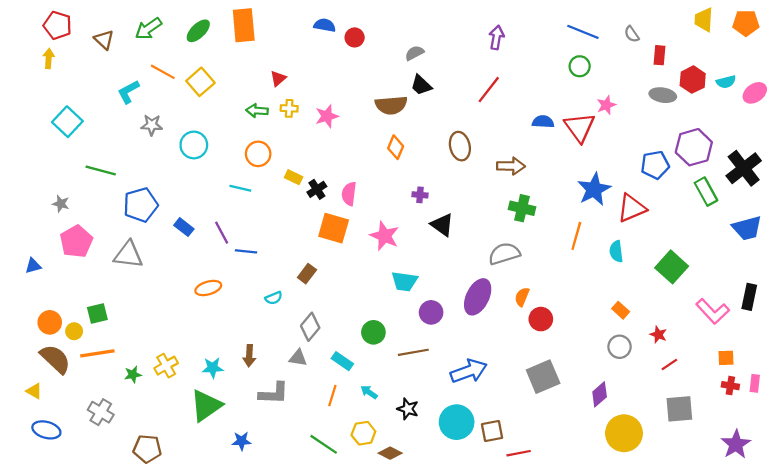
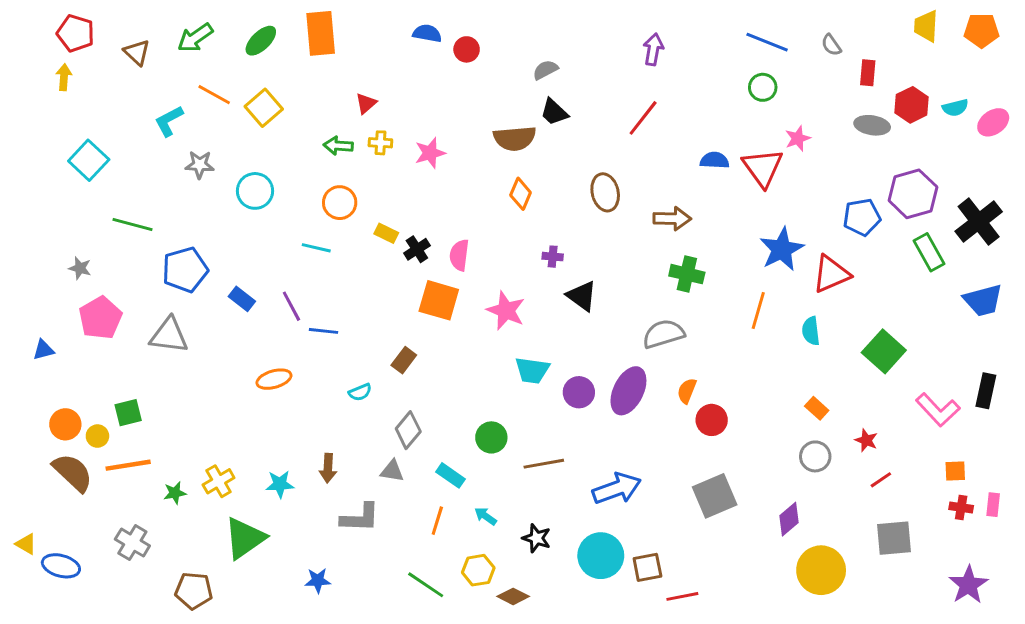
purple circle: (431, 312) -> (579, 392), moved
yellow triangle: (34, 391) -> (26, 544), moved
green triangle: (206, 406) -> (245, 538), moved

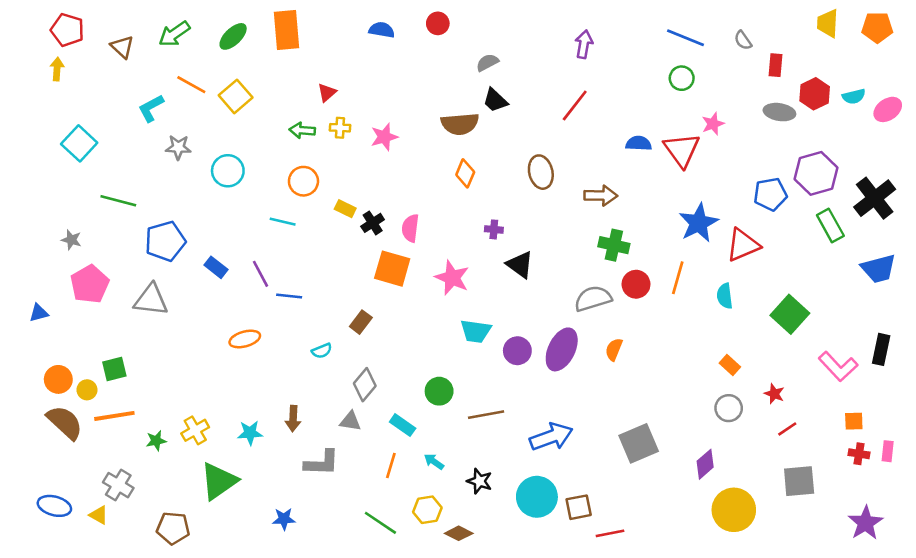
red circle: (467, 49) -> (438, 23), moved
red circle: (712, 420) -> (636, 284), moved
yellow triangle: (26, 544) -> (99, 515), moved

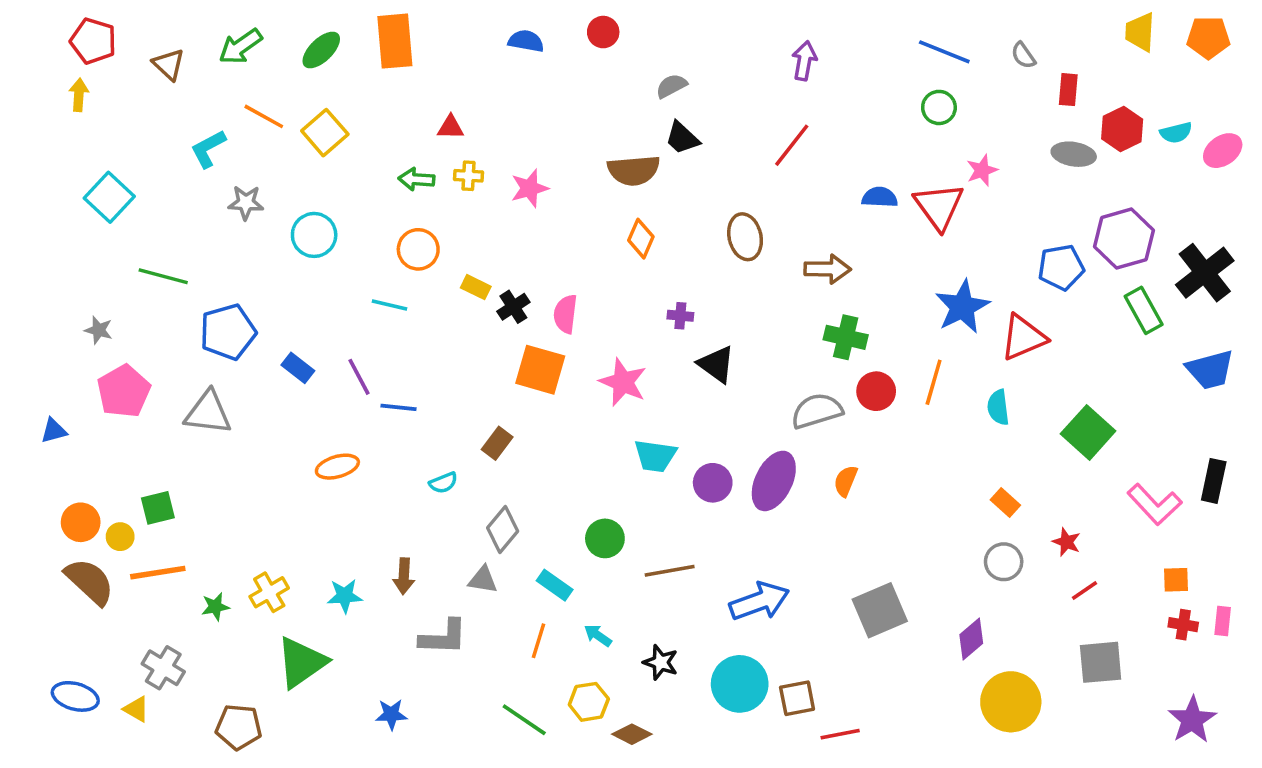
red triangle: (327, 93) -> (451, 127), turned 42

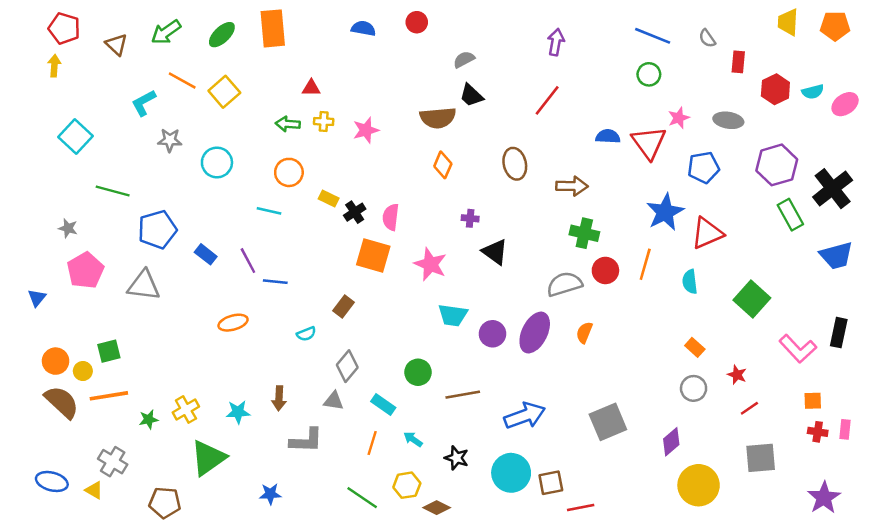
gray ellipse: (1074, 154) -> (728, 120), moved
blue pentagon: (1061, 267) -> (704, 167), moved
blue triangle: (54, 431) -> (37, 298), turned -36

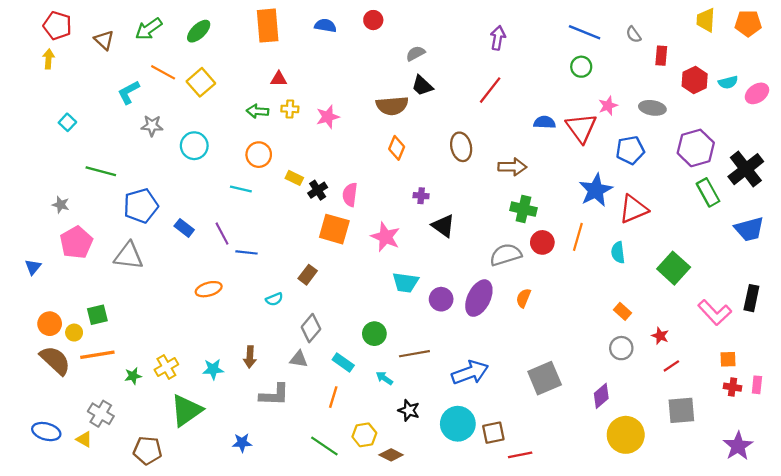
orange rectangle: (273, 28) -> (268, 26), moved
cyan square: (75, 136) -> (67, 122), size x0.6
cyan arrow: (413, 439) -> (384, 378), moved

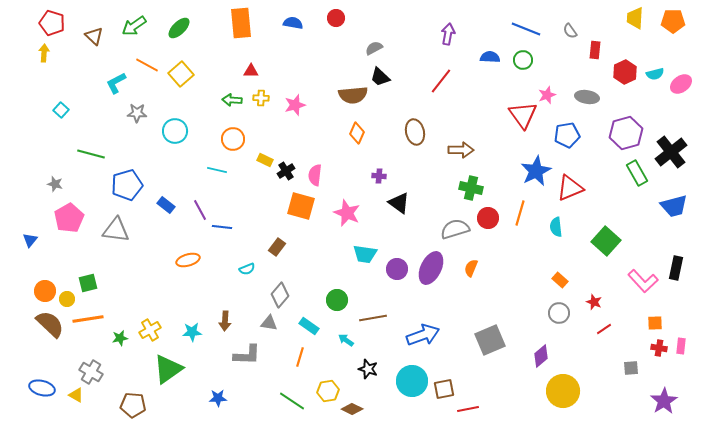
blue semicircle: (545, 122) -> (490, 57), moved
gray square: (681, 410) -> (631, 368), moved, size x0.6

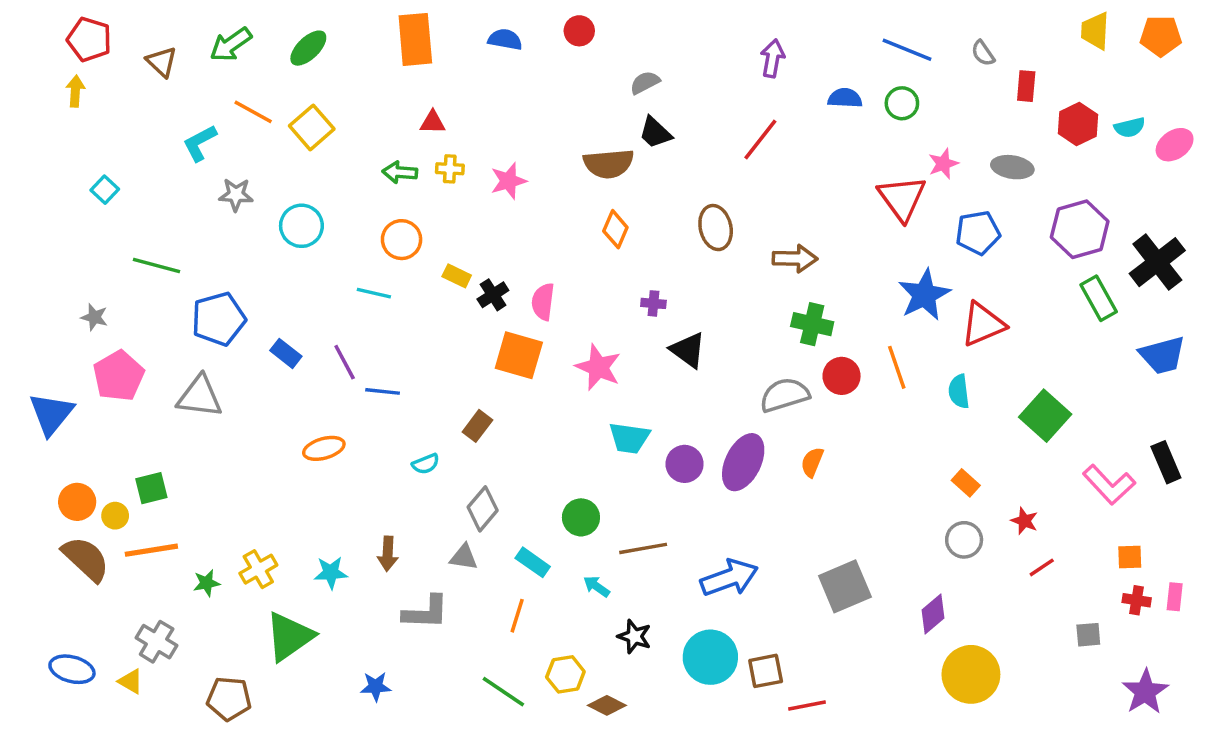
orange line: (520, 213) -> (897, 367), turned -35
blue triangle: (30, 240) -> (51, 414), size x1.8
black rectangle: (676, 268) -> (1166, 462), turned -35

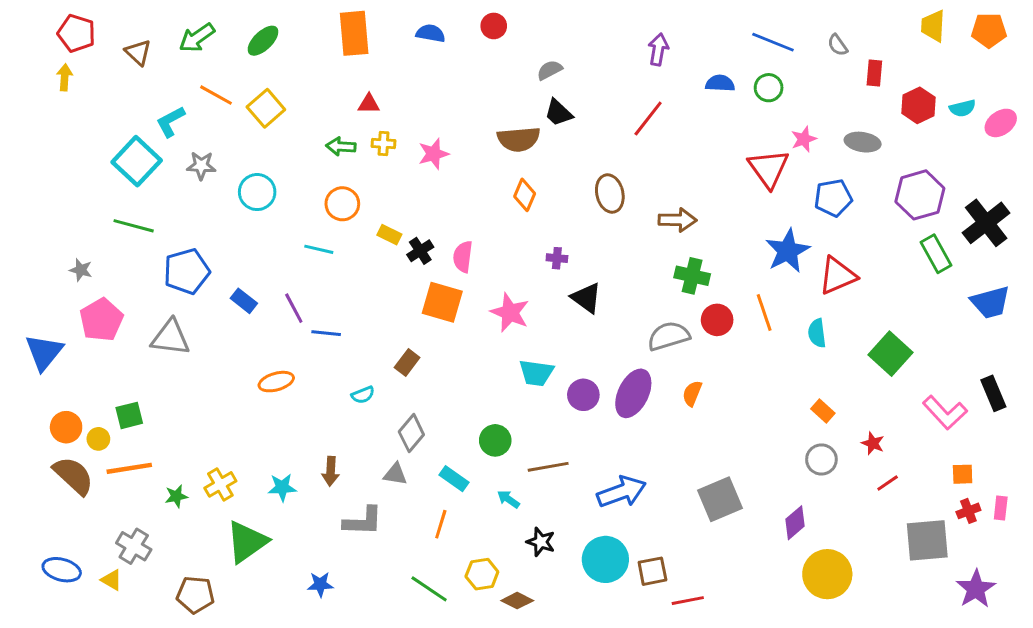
cyan square: (105, 190) -> (137, 161), moved, size x2.0
red cross: (1137, 600) -> (968, 511), turned -30
gray square: (1088, 635) -> (927, 540), size x2.0

